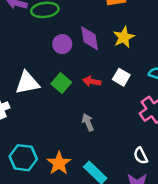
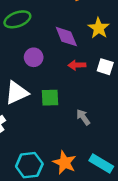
purple circle: (62, 44) -> (34, 57), moved
red arrow: (92, 81) -> (77, 65), moved
green square: (61, 83) -> (50, 98), moved, turned -30

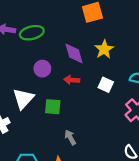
red arrow: (77, 65) -> (72, 80), moved
white triangle: (17, 93) -> (23, 99), turned -30
gray arrow: (83, 117) -> (70, 137), moved

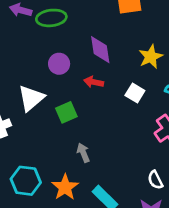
yellow star: (104, 49) -> (151, 57), moved
green square: (53, 107) -> (66, 112), turned -35

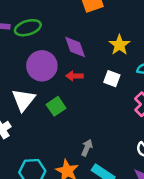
purple circle: (59, 64) -> (42, 66), size x1.6
gray arrow: (83, 153) -> (87, 148), moved, turned 56

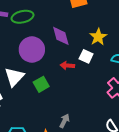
red arrow: (75, 76) -> (67, 66), moved
white square: (112, 79) -> (86, 56), moved

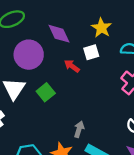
white square: (86, 56) -> (91, 52), turned -32
red arrow: (67, 66) -> (72, 66), turned 40

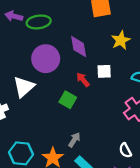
yellow star: (101, 28) -> (121, 40), moved
green square: (46, 92) -> (68, 100), moved, turned -35

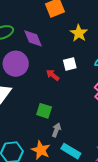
purple diamond: (79, 47) -> (33, 38), moved
green square: (68, 100) -> (44, 111), moved

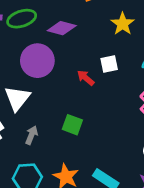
purple diamond: (33, 38) -> (62, 28), turned -55
gray arrow: (56, 130) -> (32, 135), moved

